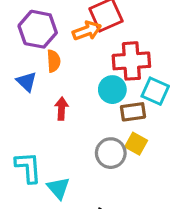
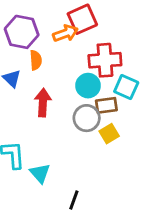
red arrow: (62, 109) -> (43, 103), size x1.4
yellow square: (136, 144) -> (109, 134), turned 30
gray circle: (111, 153) -> (87, 118), moved

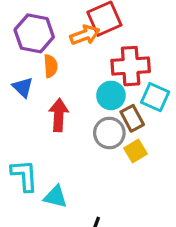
brown rectangle: (106, 105) -> (132, 118), turned 70
cyan triangle: (40, 173) -> (55, 197), turned -35

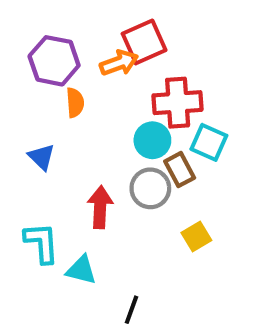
blue triangle: (23, 87) -> (42, 157), moved
red arrow: (59, 115) -> (100, 207), moved
yellow square: (135, 151) -> (196, 236), moved

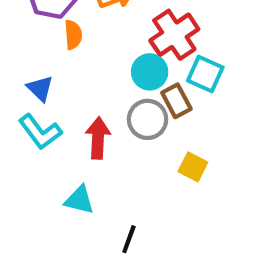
red cross: (178, 103) -> (174, 35), turned -30
yellow square: (196, 236) -> (193, 167), turned -32
cyan L-shape: (42, 243) -> (40, 132), moved, turned 147

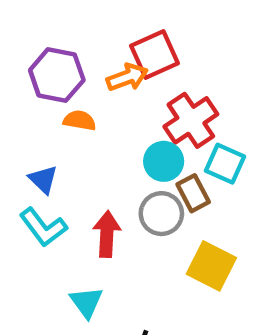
orange semicircle: (73, 35) -> (80, 120), turned -76
yellow square: (193, 167) -> (211, 266), size x1.5
cyan triangle: (79, 200) -> (86, 302), turned 40

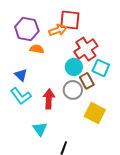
red square: (155, 55) -> (70, 20), turned 30

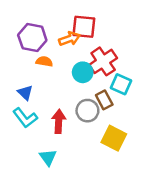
cyan circle: (74, 67) -> (83, 72), moved

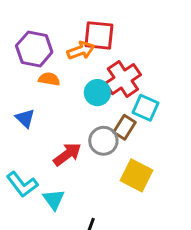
brown rectangle: (104, 100) -> (124, 127), turned 60
cyan L-shape: (25, 118) -> (22, 184), moved
red arrow: (59, 121) -> (67, 154), turned 50

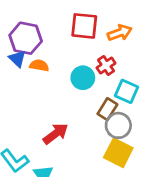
orange arrow: (81, 50) -> (120, 33), moved
red cross: (123, 79) -> (106, 65), size x0.6
blue triangle: (25, 118) -> (17, 59), moved
gray circle: (103, 141) -> (118, 125), moved

